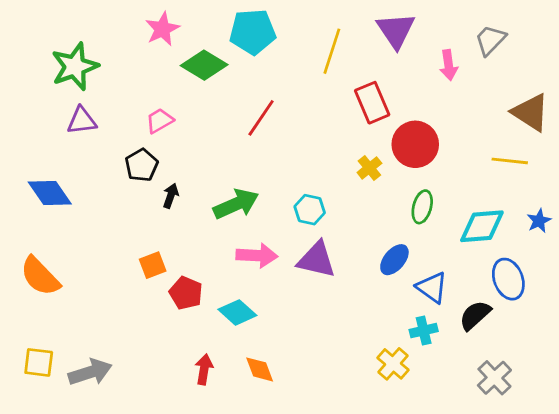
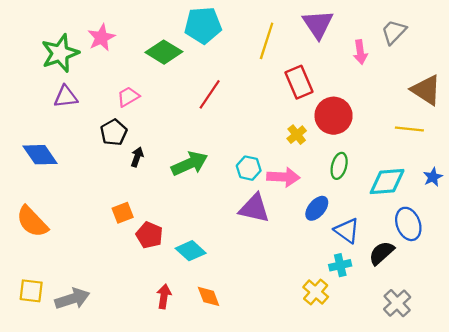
pink star: (162, 29) -> (101, 38), moved
pink arrow: (257, 255) -> (283, 177), moved

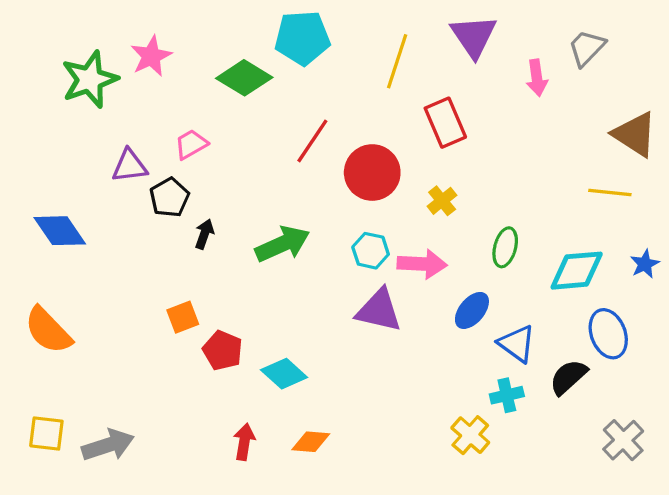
purple triangle: (66, 97) -> (130, 166), moved
red circle: (334, 116) -> (372, 173), moved
orange diamond: (209, 296) -> (311, 442), turned -65
gray cross: (397, 303) -> (623, 440), moved

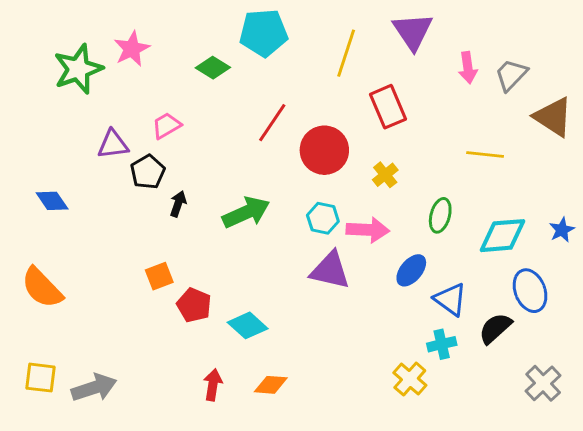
gray trapezoid: (587, 48) -> (511, 75), moved
green diamond: (244, 78) -> (213, 68), size x0.7
yellow line: (610, 192) -> (485, 155), moved
blue diamond: (60, 231) -> (52, 201), size x0.7

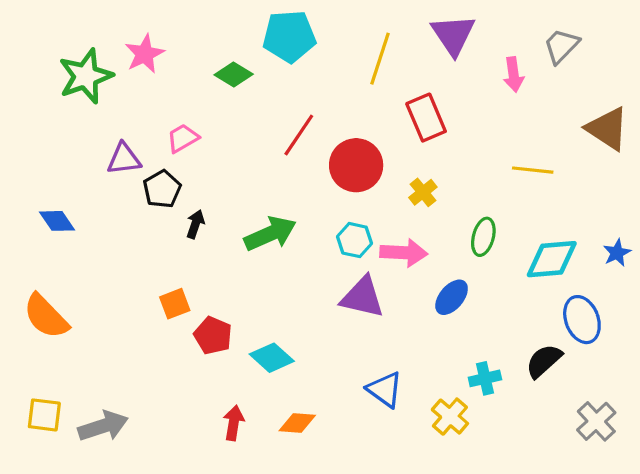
gray trapezoid: (511, 75) -> (561, 46), moved
blue triangle: (450, 299) -> (385, 390), moved

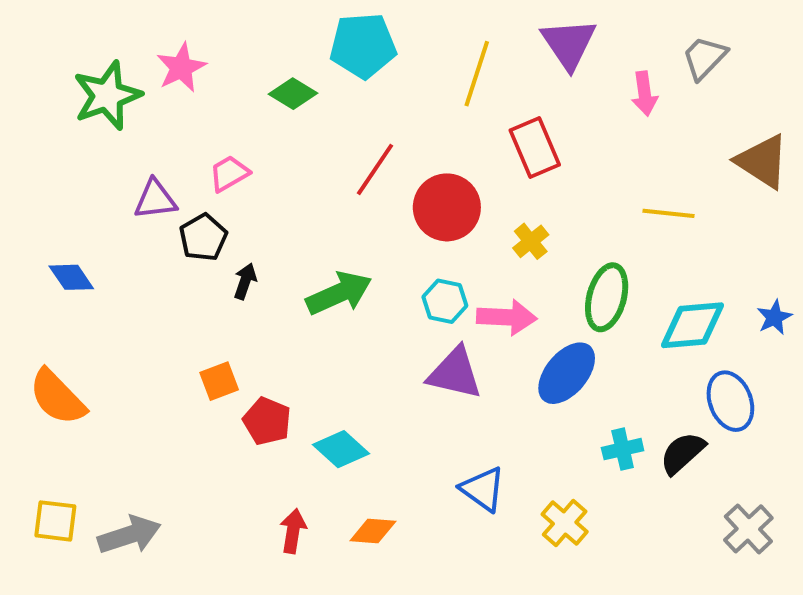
green ellipse: (483, 237) -> (607, 297), size x1.4
blue ellipse: (452, 297) -> (567, 373), size x1.4
cyan cross: (485, 378) -> (623, 449), moved

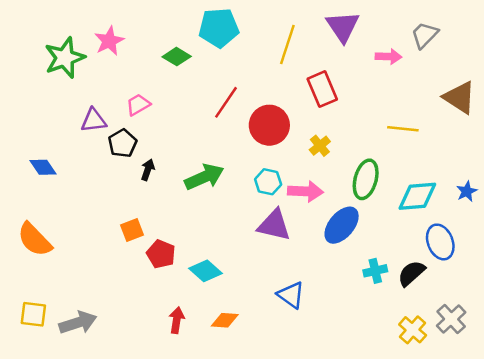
pink arrow: (645, 94) -> (388, 57), turned -80
yellow cross: (565, 523) -> (413, 330), moved

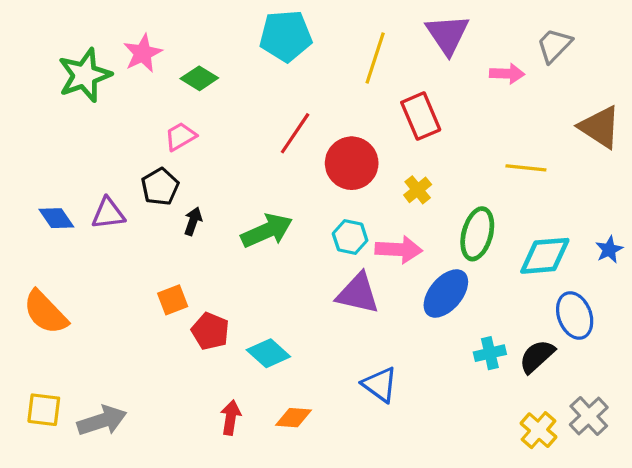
green diamond: (177, 57) -> (199, 78), moved
purple triangle: (94, 120) -> (108, 213), moved

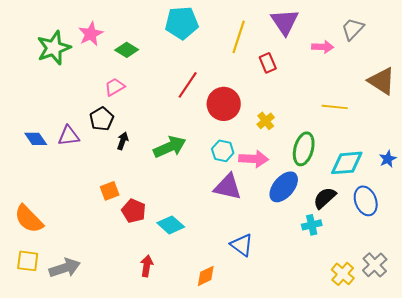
red rectangle: (421, 116) -> (268, 63), moved, size x0.7
orange semicircle: (45, 312) -> (29, 219), moved
black semicircle: (537, 356) -> (325, 198), moved
orange diamond: (294, 418) -> (206, 276), moved, turned -30

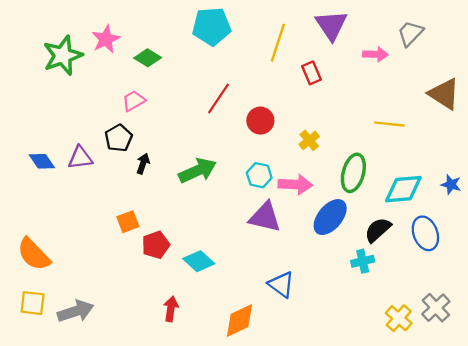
red circle: (224, 104) -> (260, 121), size x0.7
blue star: (388, 159) -> (451, 184), turned -30
red pentagon: (134, 211) -> (156, 245), turned 30
orange diamond: (206, 276) -> (239, 320), size x1.4

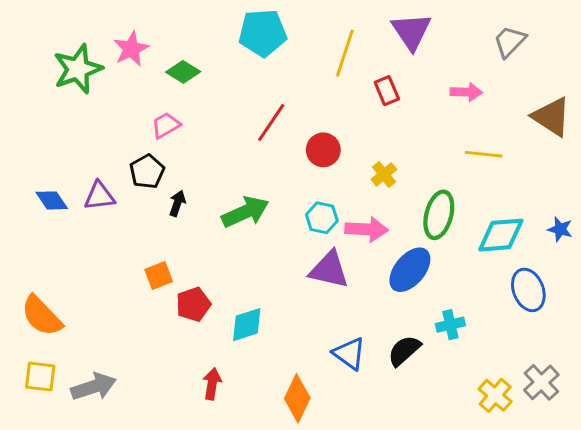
pink arrow: (375, 54) -> (466, 92), moved
black semicircle: (378, 230) -> (404, 351), moved
cyan diamond: (199, 261) -> (247, 325), turned -60
orange diamond: (239, 320) -> (297, 398), turned -39

